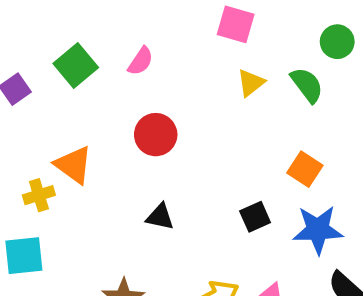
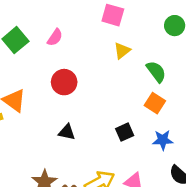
green semicircle: (307, 85) -> (156, 72), moved
blue star: (318, 230) -> (163, 140), size x0.7

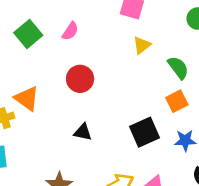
orange square: (155, 103) -> (177, 101), turned 30
black square: (125, 132) -> (145, 132), size x1.5

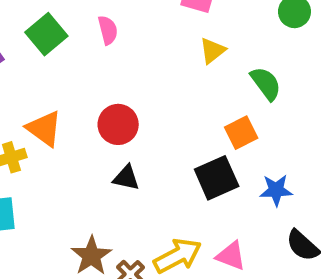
pink semicircle: (70, 31) -> (108, 30), turned -48
red circle: (80, 79) -> (118, 124), moved
orange square: (177, 101) -> (241, 133), moved

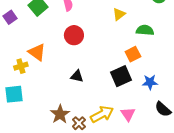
green semicircle: (266, 83) -> (145, 30), turned -48
red circle: (118, 124) -> (74, 35), moved
pink triangle: (231, 256) -> (128, 114), turned 35

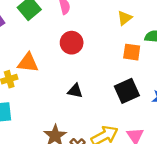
orange triangle: (37, 52) -> (28, 63), turned -30
orange square: (133, 54) -> (132, 52), moved, turned 35

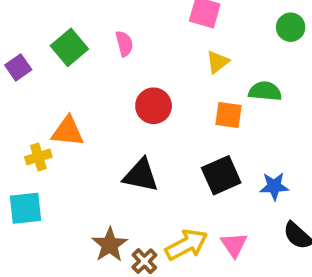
red circle: (72, 43) -> (154, 106), moved
black triangle: (75, 91) -> (141, 175), size x1.5

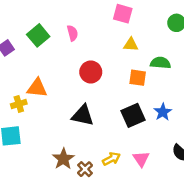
yellow triangle: (218, 62) -> (131, 45), turned 42
blue star: (274, 186) -> (163, 112), moved, turned -30
yellow arrow: (186, 245) -> (111, 159), size x0.7

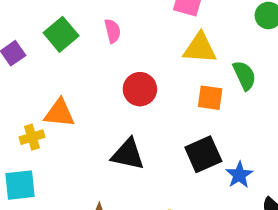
yellow triangle: (131, 45) -> (200, 48), size x1.5
green semicircle: (160, 63) -> (244, 75), turned 60
blue star: (163, 112) -> (239, 175), moved

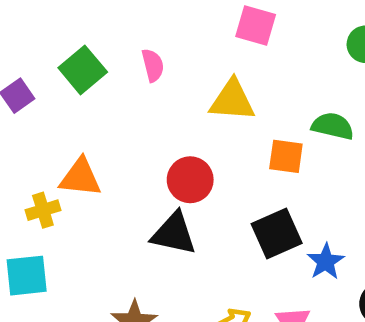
yellow triangle: (200, 48) -> (232, 100), moved
green semicircle: (244, 75) -> (333, 126), turned -52
red circle: (140, 89) -> (190, 180), moved

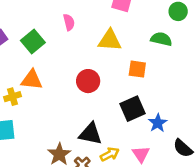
green square: (83, 70) -> (33, 41), moved
green semicircle: (333, 126) -> (161, 39), moved
black triangle: (174, 233) -> (90, 134), moved

